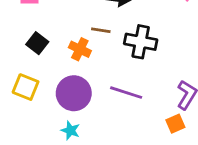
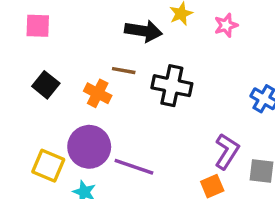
yellow square: (26, 87) -> (48, 166), moved
purple line: (126, 93) -> (134, 167), moved

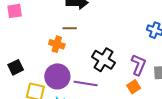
black square: (46, 85) -> (16, 67), moved, turned 35
black cross: (172, 86) -> (103, 60), moved, turned 30

